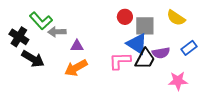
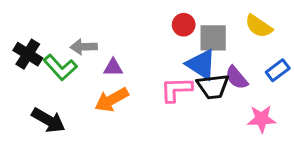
green L-shape: (41, 21) -> (60, 67), moved
purple semicircle: (161, 53) -> (237, 78), turned 60
black arrow: (33, 59) -> (48, 120), moved
black trapezoid: (145, 59) -> (213, 86), turned 55

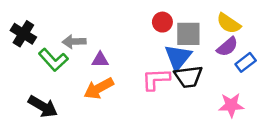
black cross: (28, 54) -> (23, 34), moved
blue triangle: (201, 64) -> (178, 57), turned 36
purple semicircle: (237, 78) -> (227, 47), moved, turned -90

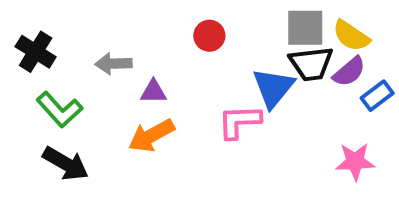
red circle: (162, 22) -> (209, 36), moved
gray square: (188, 34) -> (305, 28), moved
green L-shape: (53, 60) -> (60, 110), moved
black trapezoid: (188, 77) -> (311, 64), moved

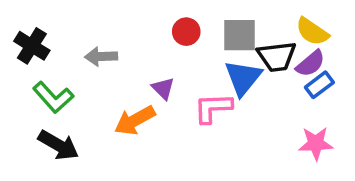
gray square: (305, 28) -> (239, 35), moved
purple triangle: (153, 92) -> (163, 88), moved, turned 45
blue rectangle: (377, 96) -> (319, 85), moved

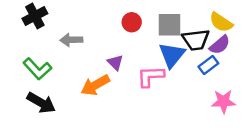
black cross: (32, 46) -> (35, 16), moved, turned 30
blue rectangle: (319, 85) -> (208, 65), moved

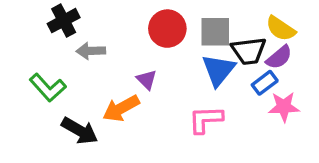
black cross: (35, 16) -> (64, 21), moved
red circle: (132, 22) -> (167, 29), size x1.5
pink L-shape: (151, 76) -> (206, 119), moved
pink star: (223, 101) -> (284, 107), moved
black arrow: (41, 103) -> (80, 131), moved

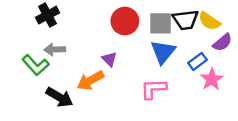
gray arrow: (91, 51) -> (55, 50), moved
black trapezoid: (249, 51) -> (186, 20), moved
purple semicircle: (279, 57) -> (222, 42), moved
pink star: (284, 107) -> (212, 79), turned -30

